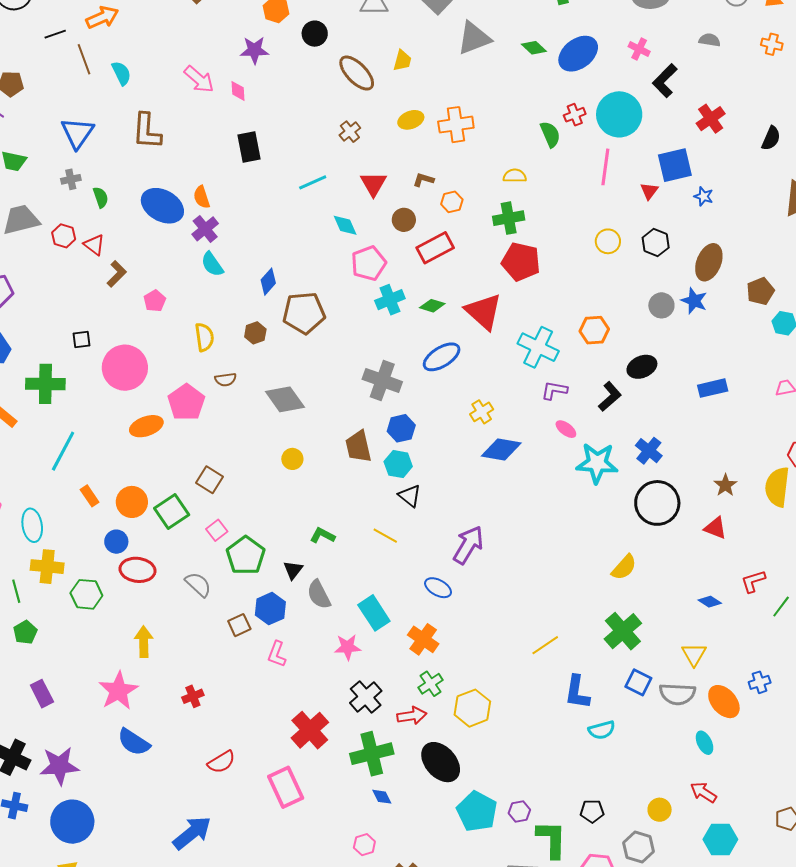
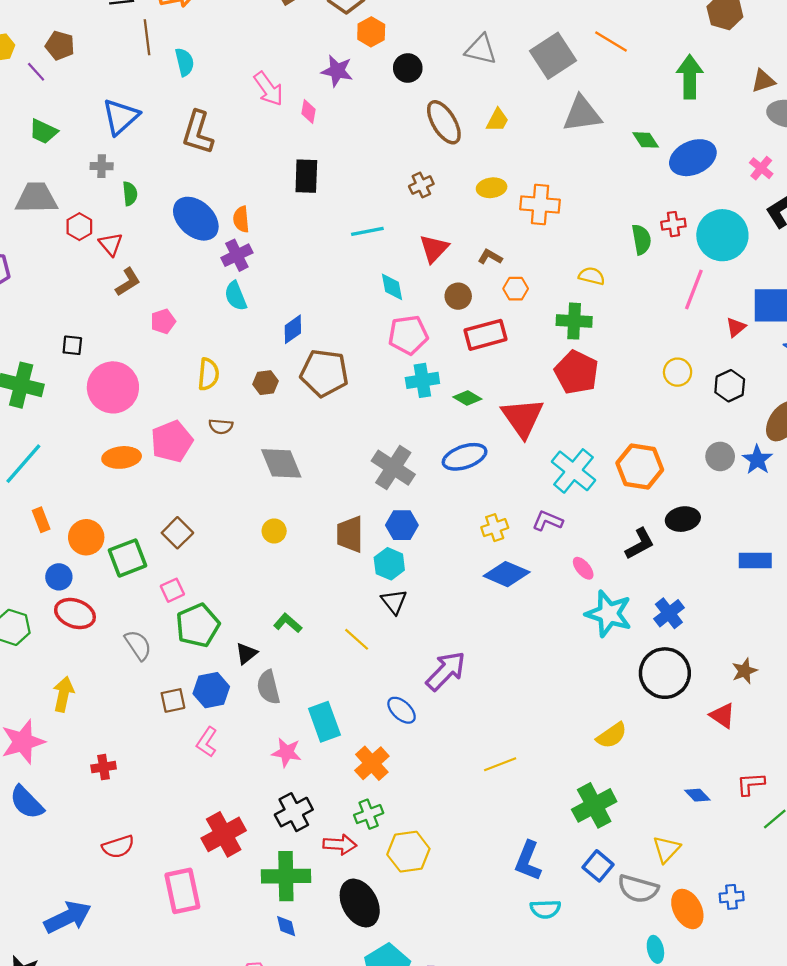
orange hexagon: (594, 330) -> (640, 466), size x1.4
purple L-shape: (554, 390) -> (548, 521), moved
yellow line: (545, 645) -> (500, 764), moved

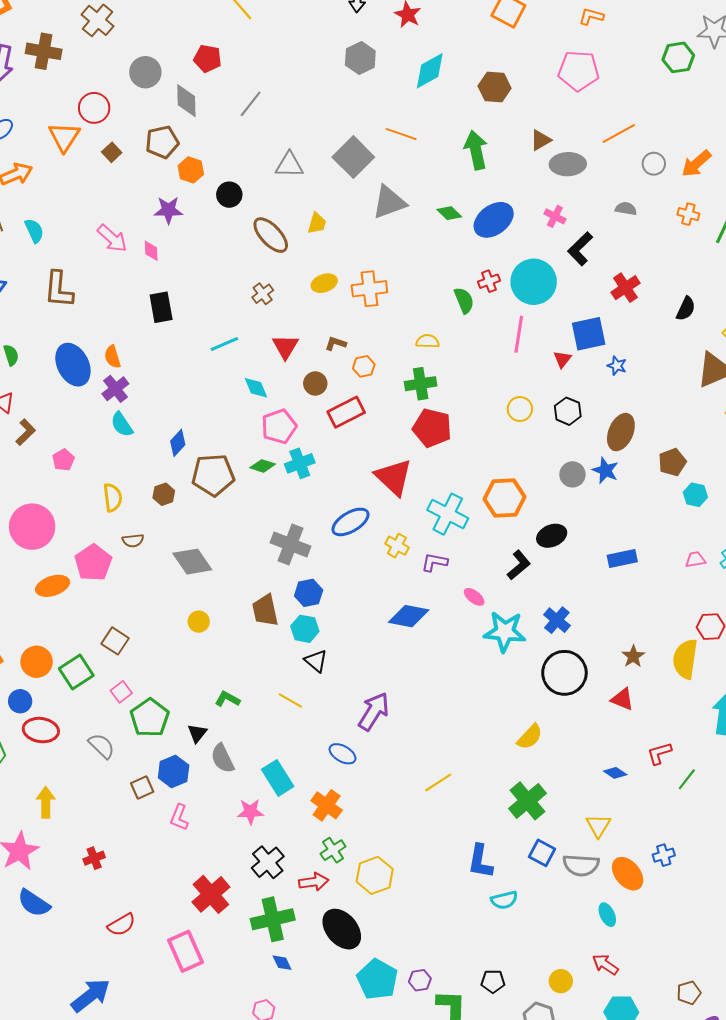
blue ellipse: (196, 219) -> (73, 365), turned 33
green diamond: (467, 398) -> (263, 466), moved
yellow cross: (495, 528) -> (397, 546), moved, turned -30

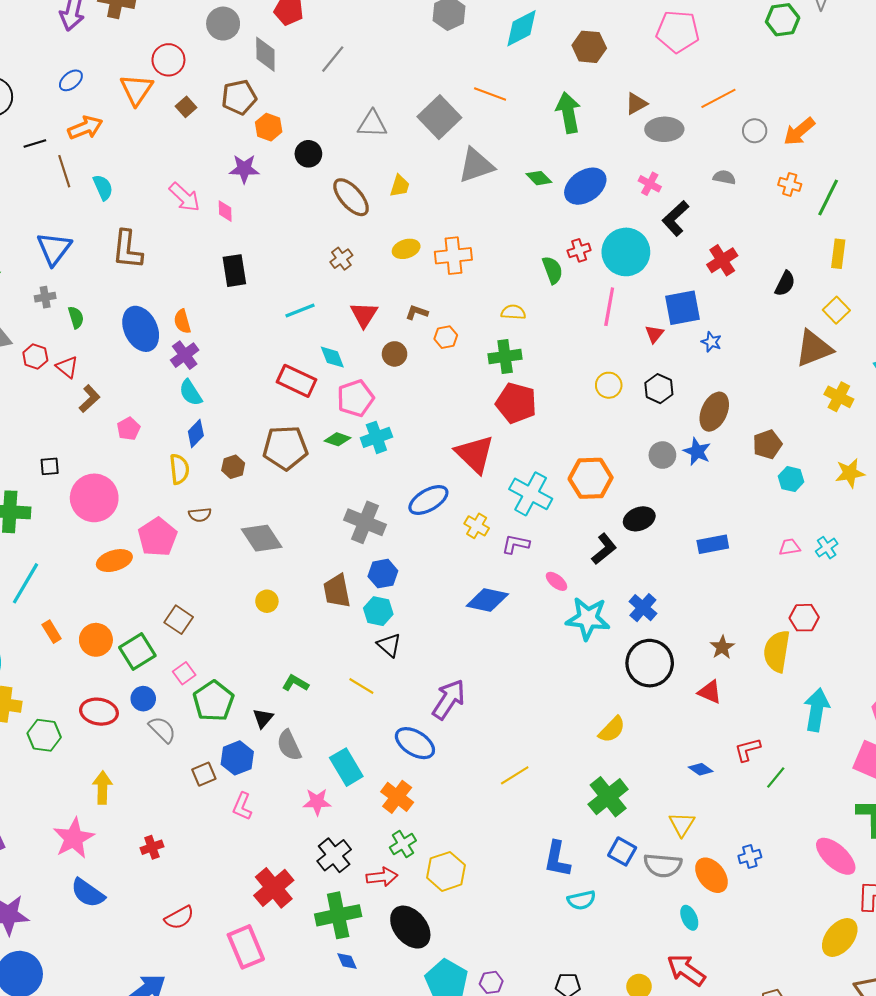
red rectangle: (346, 412) -> (297, 381), moved, turned 51
blue diamond: (178, 443) -> (196, 434), moved
blue circle: (20, 701) -> (143, 699), moved
blue ellipse: (342, 754) -> (415, 743), size x1.4
red arrow: (605, 965) -> (686, 970), size x1.4

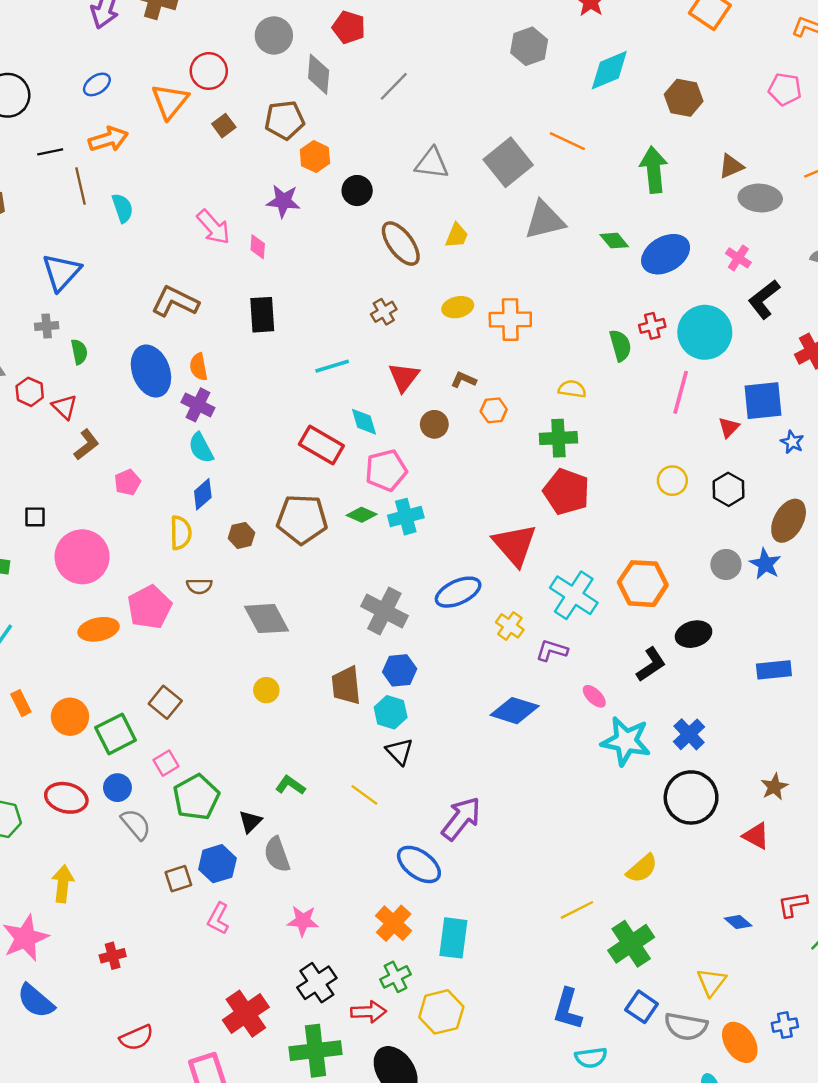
pink pentagon: (678, 31) -> (785, 89), size x0.7
brown L-shape: (127, 250) -> (175, 302), moved, turned 105
purple cross: (185, 355) -> (198, 405), turned -32
cyan rectangle: (346, 767) -> (453, 938), moved, turned 33
yellow line: (515, 775) -> (577, 910), moved

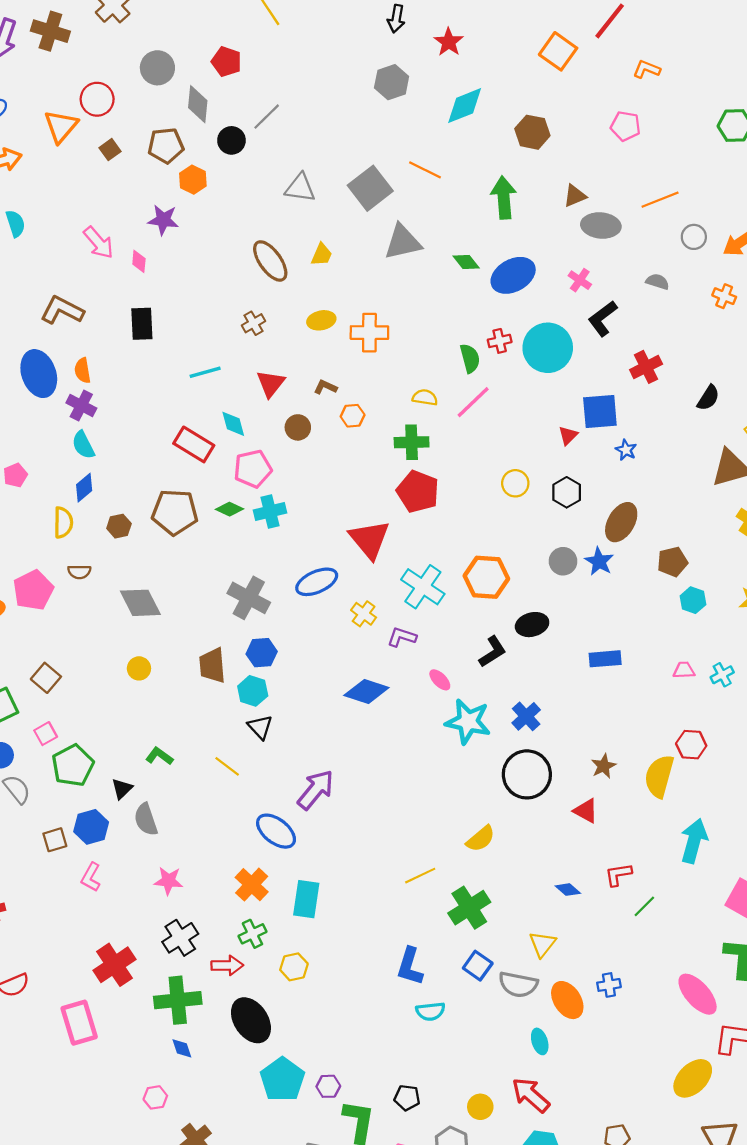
black circle: (357, 191) -> (231, 140), moved
pink line: (681, 392) -> (473, 402), moved, turned 30
yellow hexagon: (441, 1012) -> (294, 967), size x0.7

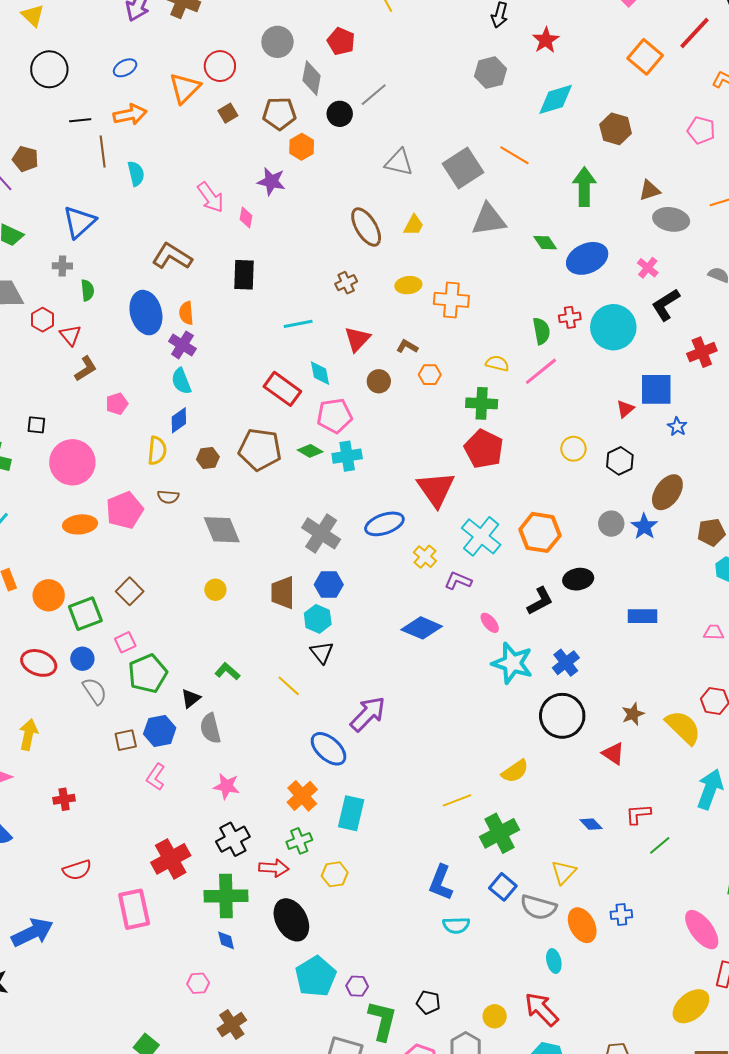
yellow semicircle: (659, 776) -> (683, 727), turned 114

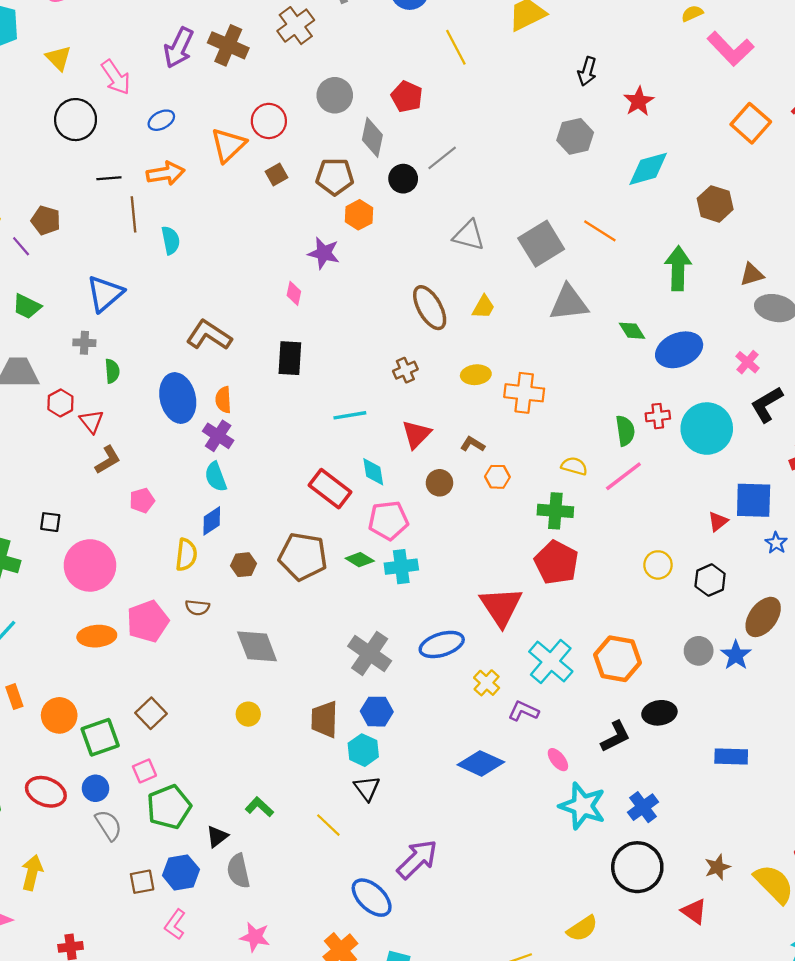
pink arrow: (210, 197) -> (116, 77), moved

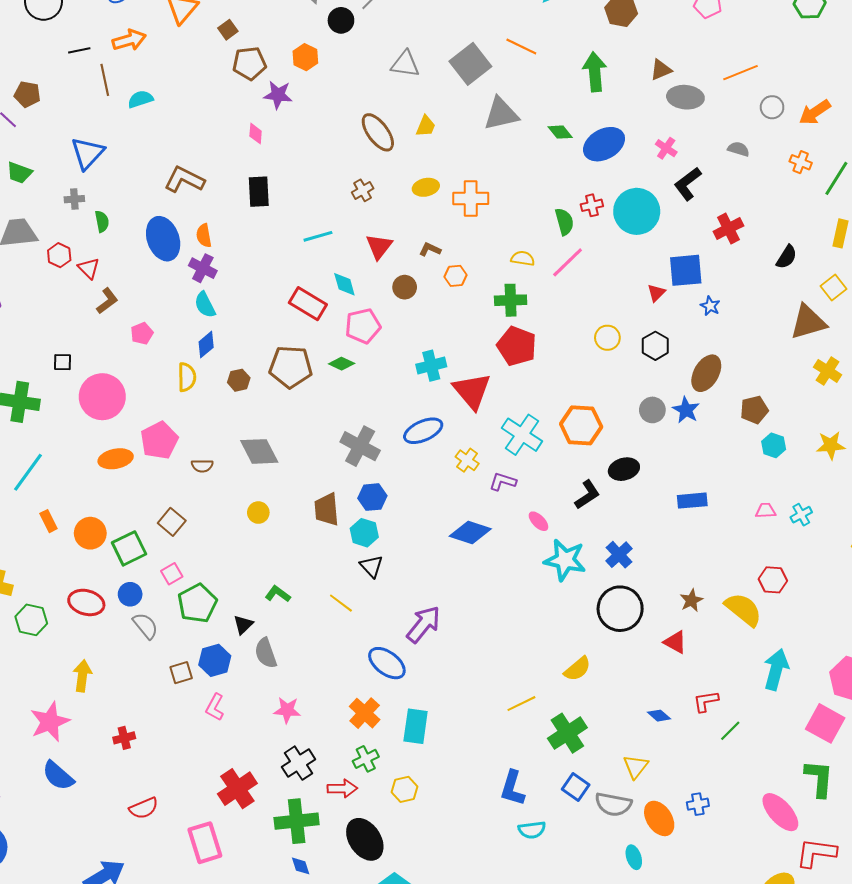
brown pentagon: (335, 177) -> (249, 63), moved
cyan semicircle: (171, 240) -> (140, 99), turned -90
cyan cross: (401, 567) -> (431, 366), moved
brown semicircle: (197, 607) -> (202, 466), moved

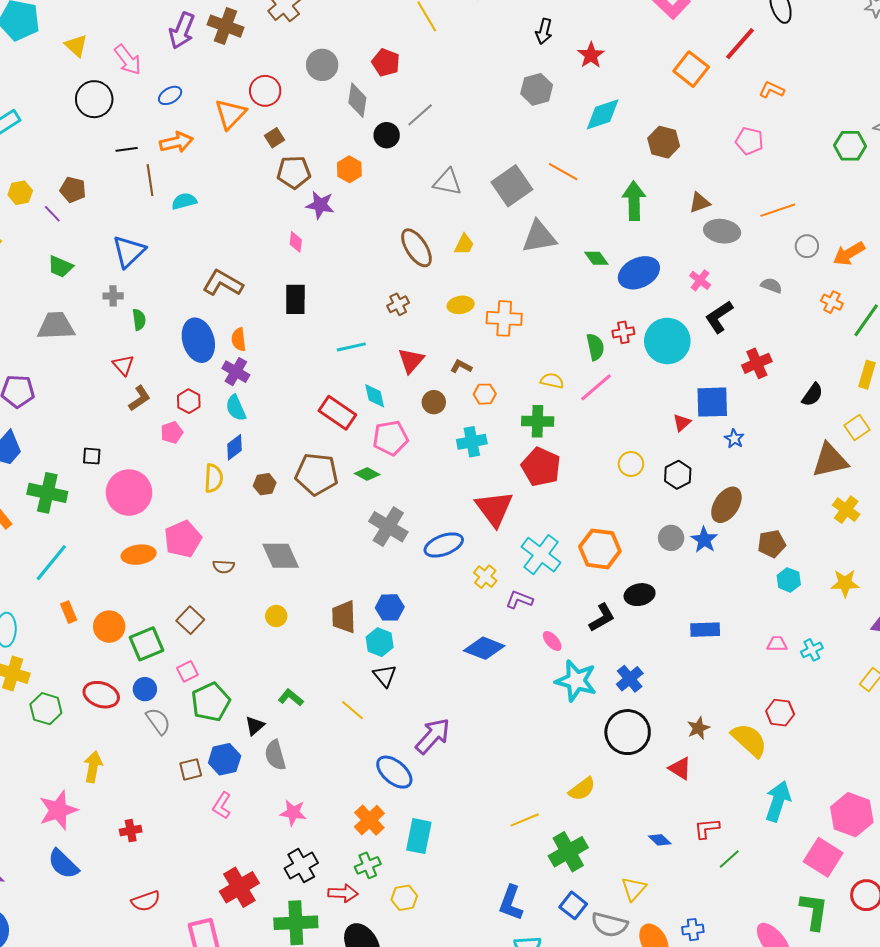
red hexagon: (59, 255) -> (189, 401), moved
cyan cross: (431, 366) -> (472, 442), moved
gray cross: (360, 446) -> (388, 527), moved

